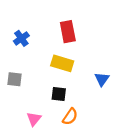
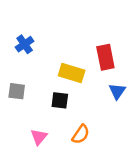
red rectangle: (68, 32) -> (105, 57), moved
black square: (59, 94) -> (60, 100), moved

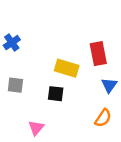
blue cross: (25, 44) -> (12, 43), moved
orange semicircle: (81, 134) -> (103, 118), moved

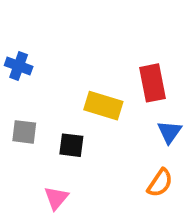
blue cross: (12, 43) -> (19, 66), turned -35
black square: (56, 94) -> (71, 145), moved

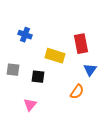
blue cross: (19, 66) -> (25, 35), moved
orange semicircle: (160, 183) -> (77, 92), moved

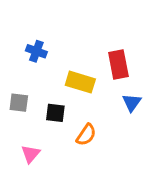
orange semicircle: (77, 92) -> (86, 135), moved
pink triangle: (30, 105) -> (30, 154), moved

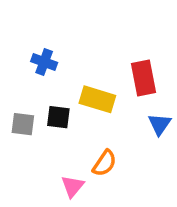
black square: (55, 113) -> (58, 117), moved
pink triangle: (30, 154) -> (73, 186), moved

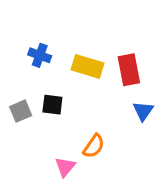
yellow rectangle: (97, 99) -> (87, 66), moved
gray square: (23, 124) -> (21, 111), turned -30

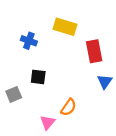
yellow rectangle: (87, 66) -> (65, 27), moved
gray square: (21, 111) -> (14, 94), moved

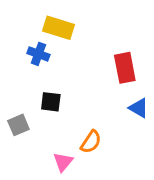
yellow rectangle: (65, 27) -> (58, 28), moved
blue triangle: (105, 82) -> (139, 108), turned -35

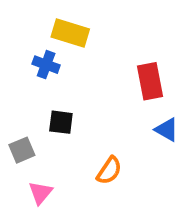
pink triangle: (63, 162) -> (40, 193), moved

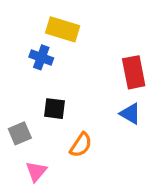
blue triangle: (167, 130) -> (130, 114), moved
orange semicircle: (109, 170) -> (81, 145), moved

